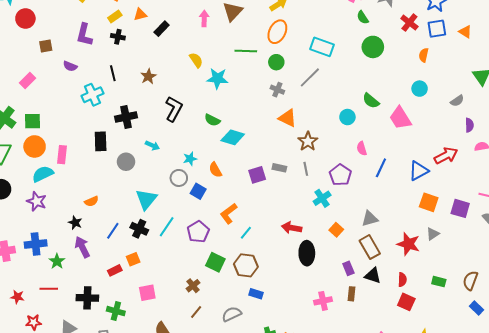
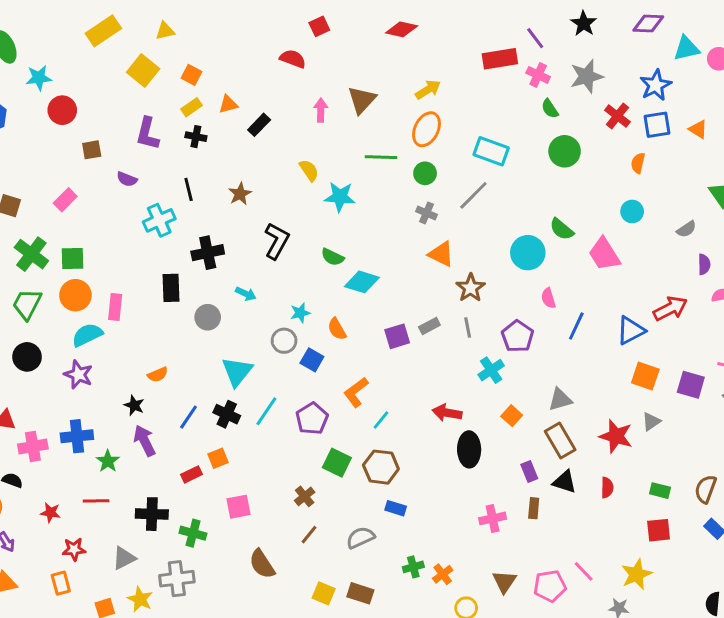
cyan circle: (347, 117) -> (528, 253), size x1.5
gray rectangle: (279, 168) -> (429, 326), turned -40
red square: (406, 302) -> (659, 530), moved, turned -30

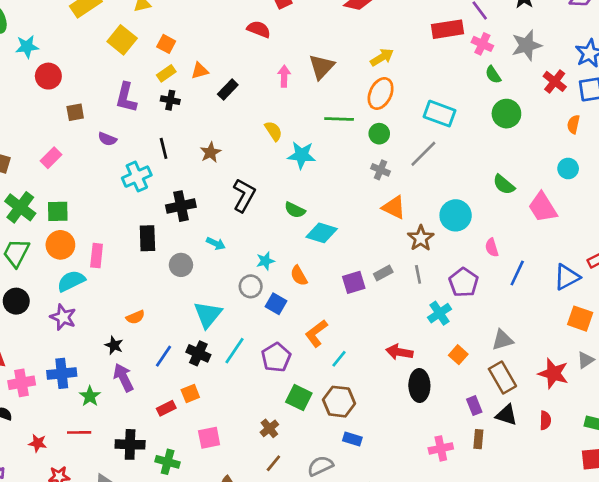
cyan circle: (528, 253) -> (456, 215), moved

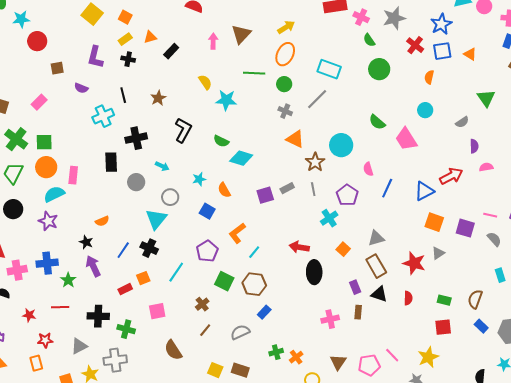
gray circle: (251, 286) -> (170, 197), moved
cyan line: (235, 351) -> (176, 272), moved
blue rectangle: (352, 439) -> (264, 312), turned -64

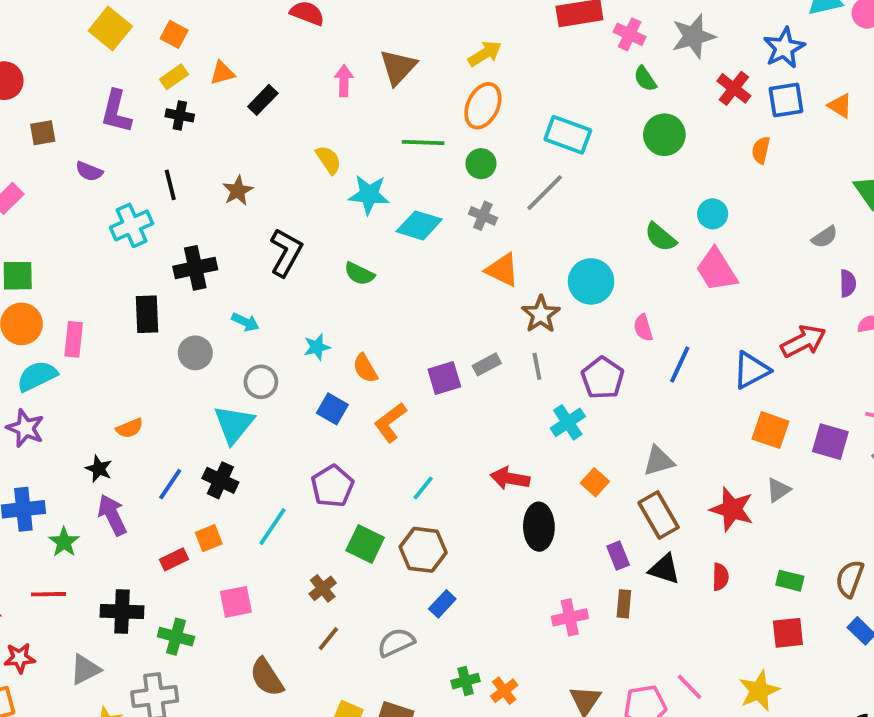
cyan circle: (425, 110) -> (713, 214), moved
cyan diamond: (241, 158) -> (419, 225), moved
orange L-shape: (237, 233) -> (390, 422), moved

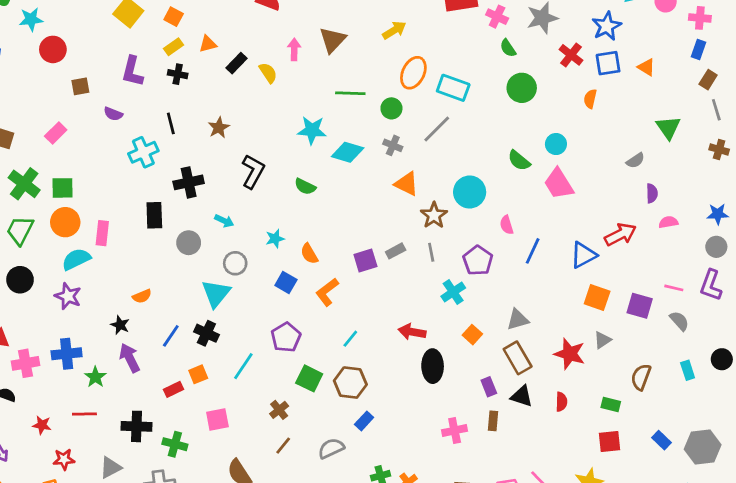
orange ellipse: (483, 106) -> (413, 73), moved
yellow semicircle: (328, 160) -> (268, 73), moved
brown semicircle: (850, 579) -> (641, 377), moved

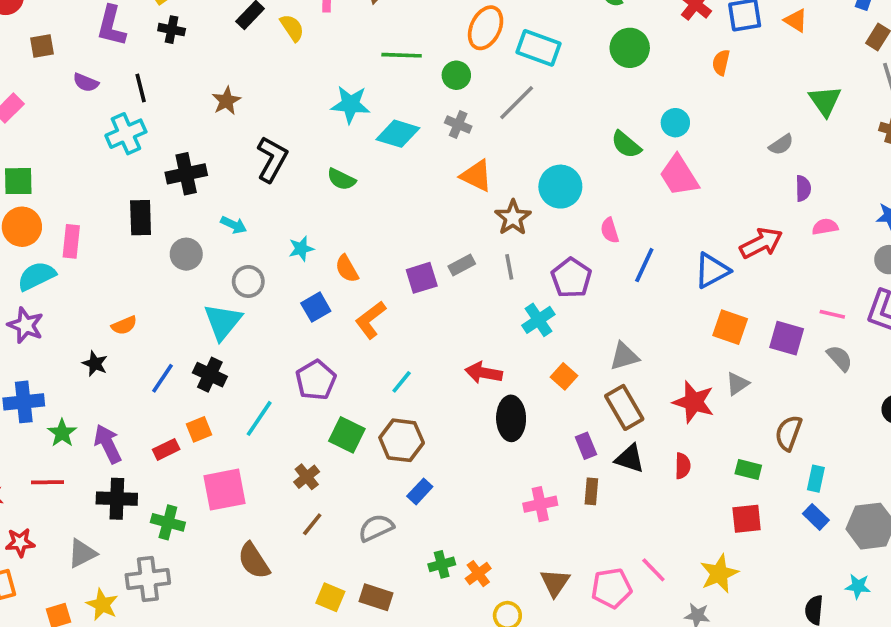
black line: (171, 123) -> (141, 88), moved
blue square: (286, 282) -> (316, 307), turned 30
purple arrow: (130, 358) -> (108, 444), moved
cyan rectangle: (688, 370) -> (816, 479), moved, turned 30
pink square: (217, 420) -> (225, 490), size x1.4

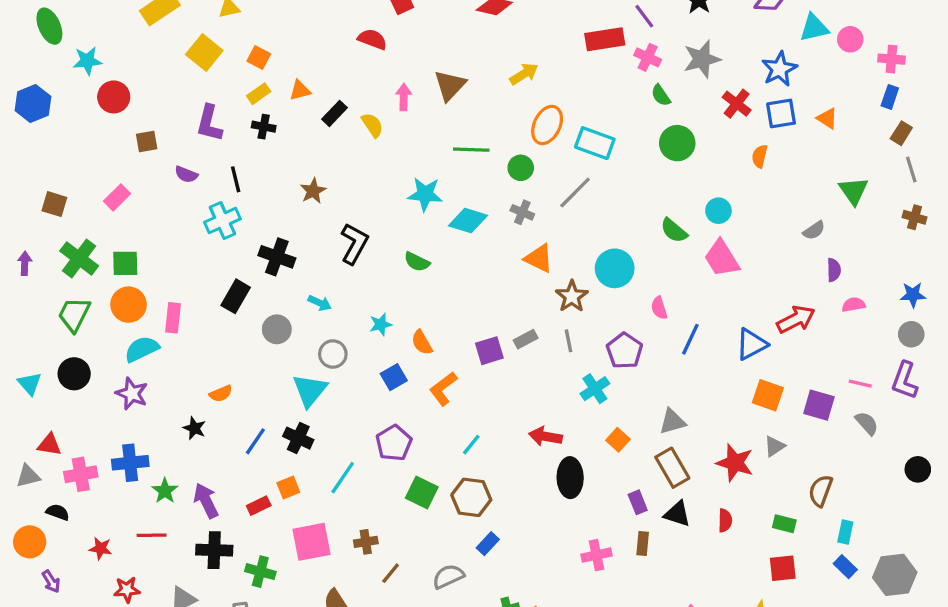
black cross: (186, 174) -> (277, 257), turned 32
black rectangle: (141, 218) -> (236, 296), turned 32
brown cross: (307, 477) -> (366, 542), moved, turned 30

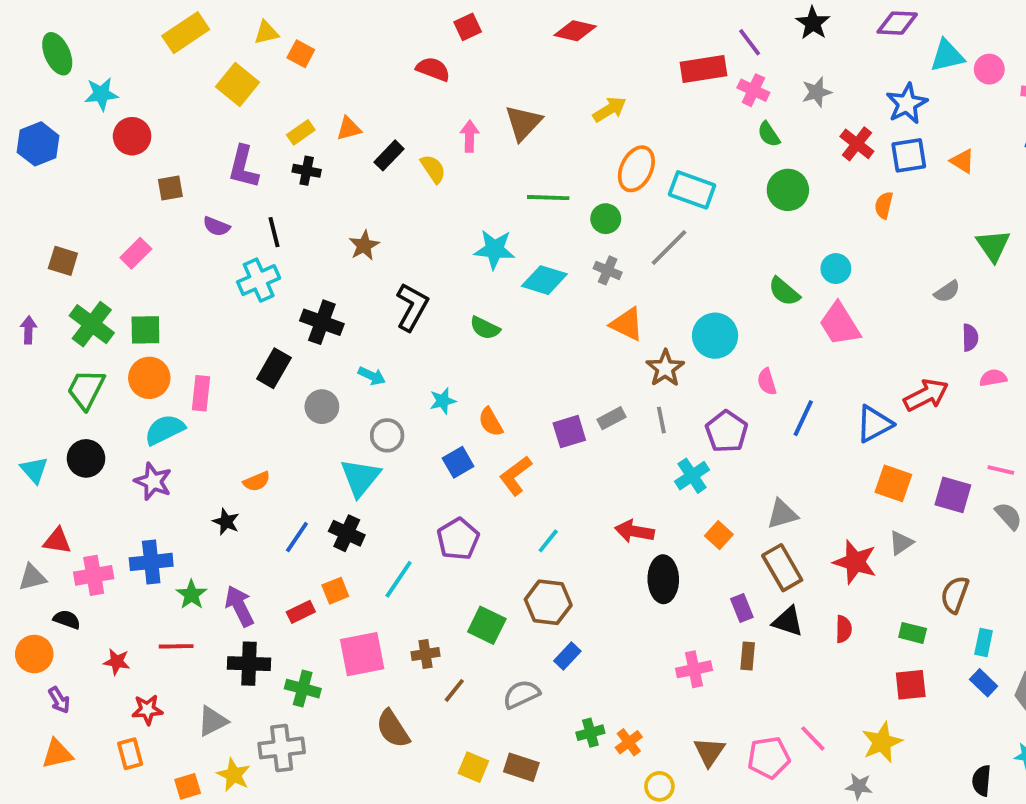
orange square: (259, 57) -> (301, 54), moved
gray star: (702, 59) -> (817, 92), size x0.7
green square: (422, 492) -> (487, 625), moved

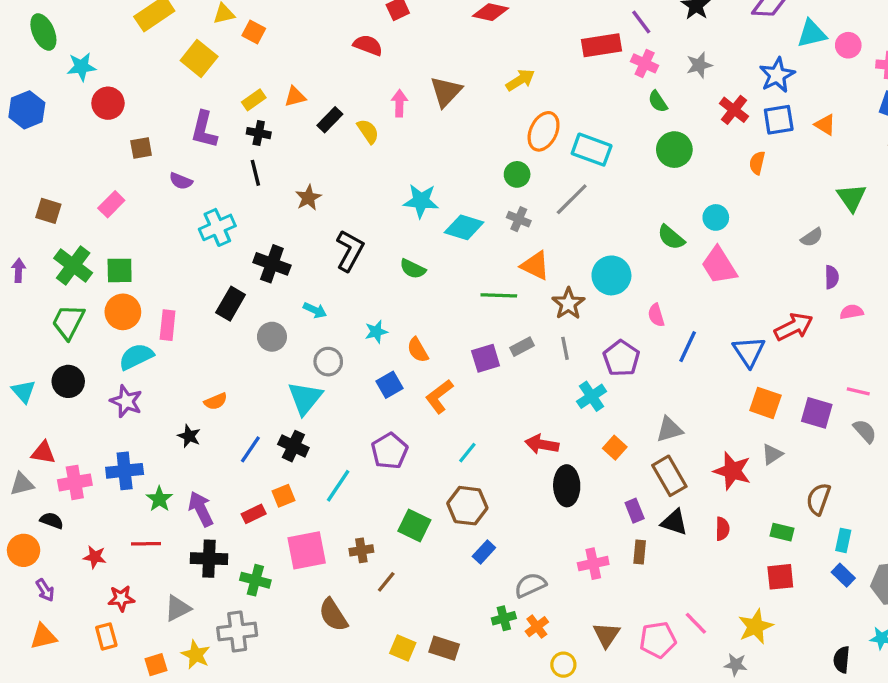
green line: (548, 198) -> (499, 295), moved
black line: (274, 232) -> (255, 173), moved
blue triangle: (874, 424) -> (749, 352), turned -36
gray semicircle: (521, 694) -> (530, 585), moved

